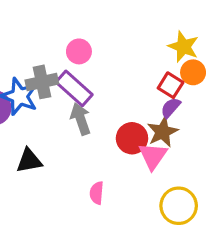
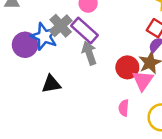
gray cross: (42, 82) -> (61, 26), turned -30
pink semicircle: (97, 193) -> (124, 108), moved

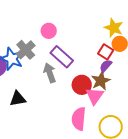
purple rectangle: (84, 31) -> (62, 57), moved
pink semicircle: (124, 108) -> (79, 119), size x1.6

